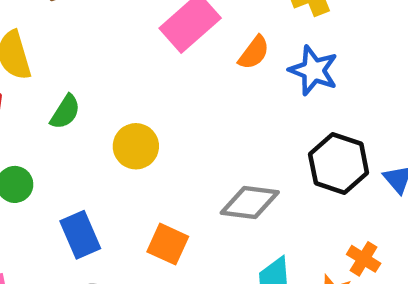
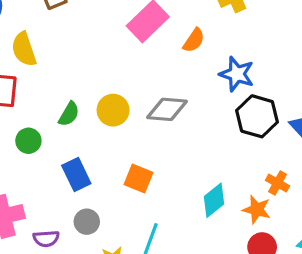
blue star: (313, 70) -> (237, 74), moved
green semicircle: (65, 112) -> (69, 114), moved
gray diamond: (250, 203) -> (167, 109), moved

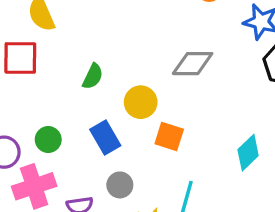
yellow circle: (113, 110) -> (141, 102), moved
green circle: (28, 141) -> (48, 140), moved

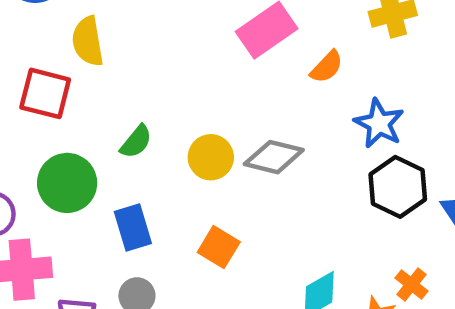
yellow circle: (141, 102) -> (211, 157), moved
green circle: (48, 140) -> (67, 183), moved, size x1.6

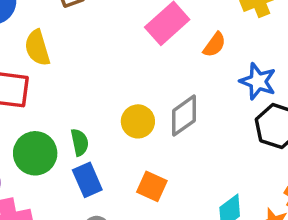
green semicircle: (136, 142) -> (80, 142), moved, turned -44
gray diamond: (274, 157) -> (184, 116), turned -42

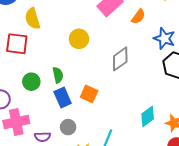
yellow circle: (138, 121) -> (79, 39), moved
green circle: (35, 153) -> (31, 82), size x0.7
orange square: (152, 186) -> (89, 94), moved

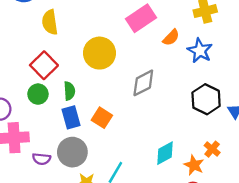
blue star: (164, 38) -> (200, 51), moved
yellow circle: (79, 39) -> (99, 53), size x1.4
red square: (17, 44) -> (44, 65), moved, turned 30
gray circle: (68, 127) -> (72, 152), size x1.6

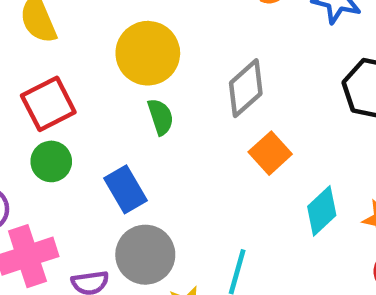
red square: (44, 65) -> (48, 104), turned 32
green semicircle: (69, 91) -> (161, 117), moved
orange square: (102, 118) -> (270, 153), moved, turned 30

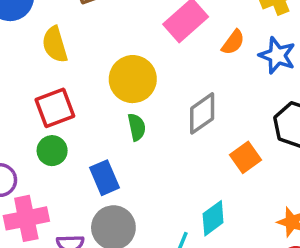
orange square: (270, 153) -> (245, 157), moved
cyan diamond: (322, 211) -> (213, 218), moved

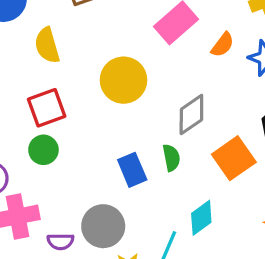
green semicircle: (137, 127) -> (171, 158), moved
orange square: (245, 157) -> (234, 158), size x1.4
blue rectangle: (104, 178) -> (132, 170), moved

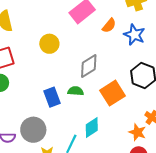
yellow circle: (123, 80) -> (49, 44), size x0.7
green semicircle: (171, 158) -> (76, 91), turned -77

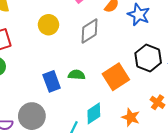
gray diamond: (89, 66) -> (90, 31), moved
orange star: (137, 132) -> (131, 117), moved

